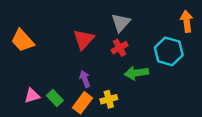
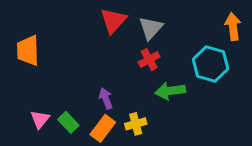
red triangle: (84, 39) -> (113, 21), moved
orange trapezoid: (23, 41) -> (28, 51), turned 40
pink triangle: (32, 96) -> (40, 119), turned -35

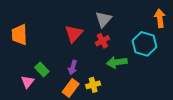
red triangle: (113, 21) -> (74, 34), moved
purple arrow: (106, 98) -> (73, 67), turned -144
green rectangle: (68, 122) -> (42, 69), moved

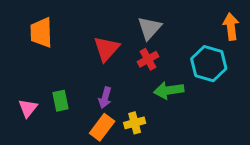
orange trapezoid: (19, 35) -> (41, 32), moved
green rectangle: (42, 69) -> (61, 101), turned 32
pink triangle: (28, 82) -> (28, 108), moved

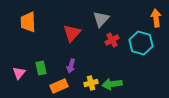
red cross: (148, 59) -> (112, 40), moved
green arrow: (169, 90) -> (112, 84), moved
orange rectangle: (102, 127) -> (59, 86), moved, turned 30

